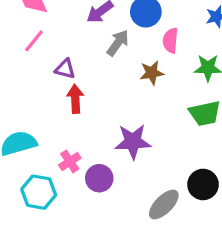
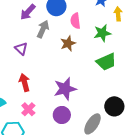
purple triangle: (65, 69) -> (21, 49), moved, turned 40
red arrow: (75, 99) -> (25, 82), moved
purple circle: (99, 178) -> (62, 115), moved

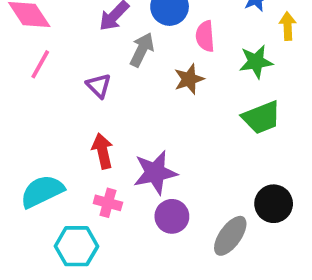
purple star: (65, 89) -> (155, 173), moved
pink cross: (28, 109) -> (108, 203), turned -32

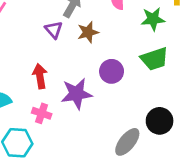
brown star: (189, 79) -> (88, 32), moved
purple triangle: (99, 86) -> (54, 30), moved
purple circle: (172, 216) -> (112, 71), moved

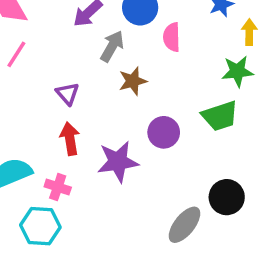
green star: (153, 19) -> (237, 71), moved
purple triangle: (54, 30) -> (67, 94), moved
pink cross: (42, 113) -> (58, 187), moved

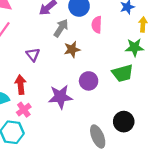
red arrow: (70, 139) -> (21, 85), moved
pink cross: (58, 187) -> (24, 110), turned 32
gray ellipse: (184, 225) -> (98, 136), turned -65

